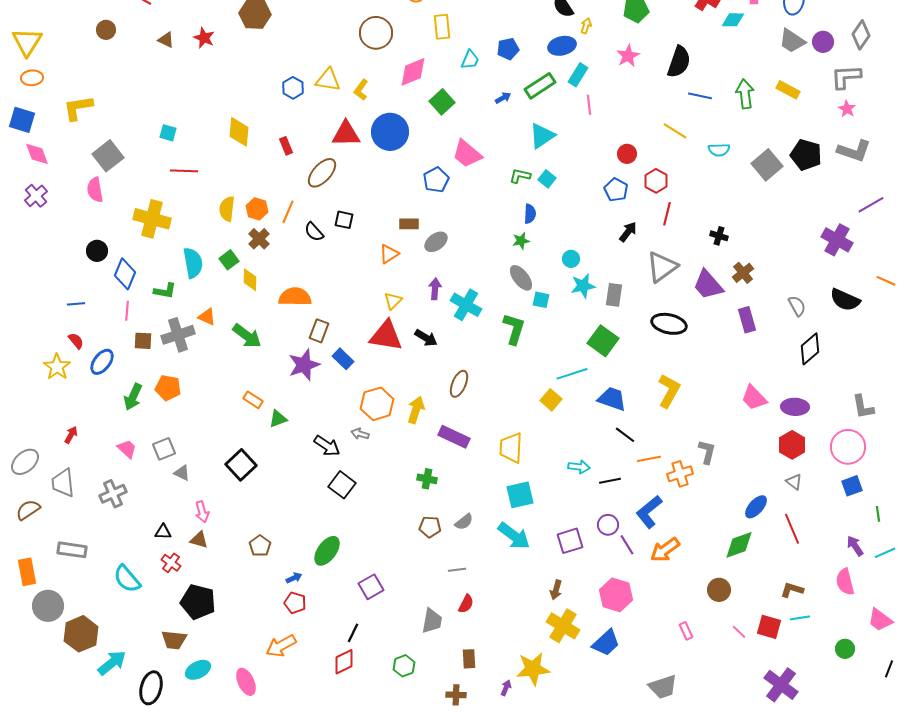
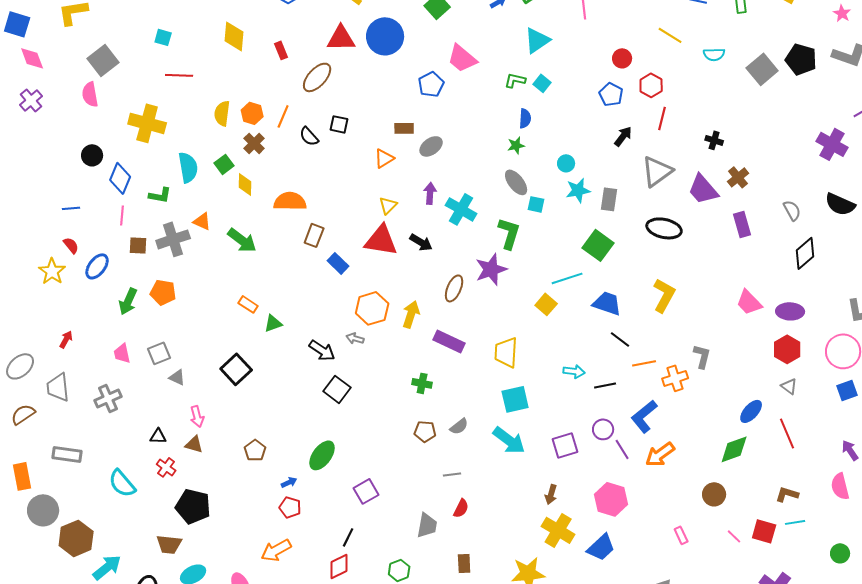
purple star: (304, 365) -> (491, 269), moved
pink trapezoid: (127, 449) -> (122, 353), turned -145

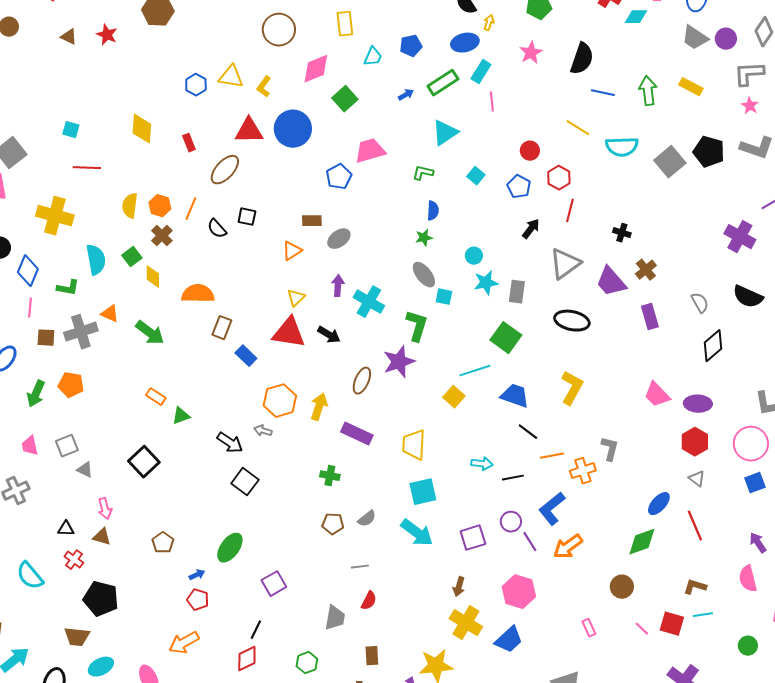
cyan semicircle: (714, 54) -> (622, 147), size x1.5
pink trapezoid: (462, 58) -> (370, 151), turned 124
cyan square: (542, 83) -> (476, 176), moved

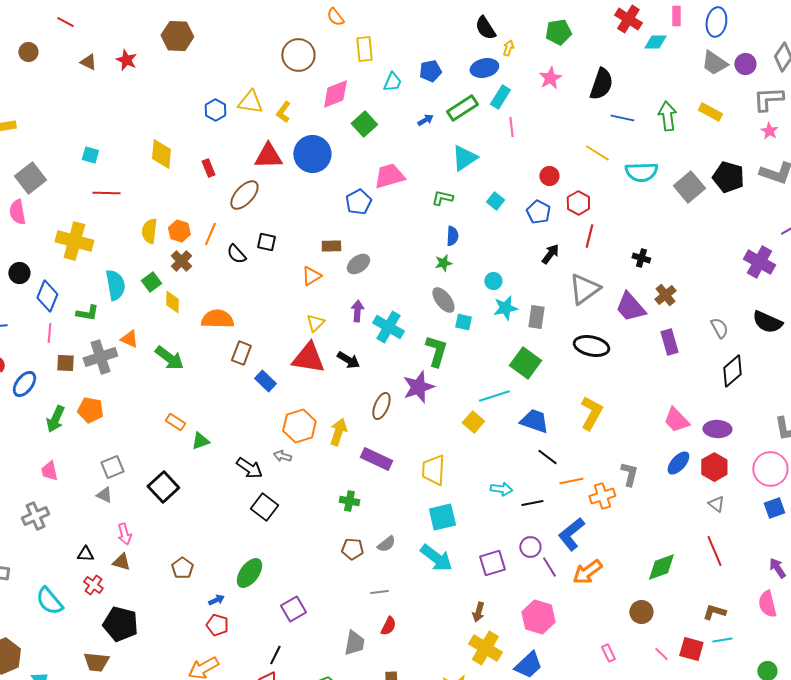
gray square: (67, 446) -> (112, 467), moved
blue ellipse: (659, 504) -> (678, 463), moved

